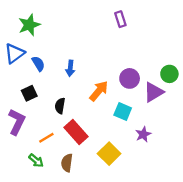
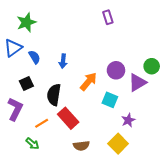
black semicircle: (60, 106) -> (54, 95), size x1.5
yellow square: (109, 154) -> (118, 144), moved
brown semicircle: (67, 163) -> (81, 146), moved, turned -105

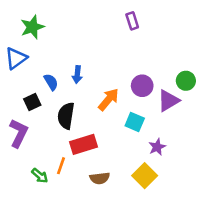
blue semicircle: (35, 57) -> (51, 82), moved
red rectangle: (68, 118) -> (83, 144), turned -65
orange line: (42, 123) -> (61, 166), moved, turned -40

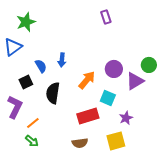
red rectangle: (83, 144) -> (88, 116), moved
orange line: (61, 166) -> (33, 123), moved, turned 32
yellow square: (145, 176) -> (116, 141), turned 30

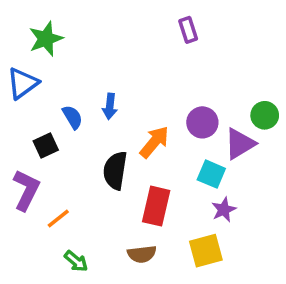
black semicircle: (53, 93) -> (115, 170), moved
cyan square: (108, 98) -> (211, 174), moved
red rectangle: (88, 116) -> (156, 206), turned -60
green arrow: (32, 141) -> (76, 261), moved

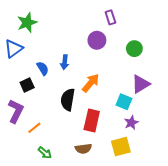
green circle: (265, 115) -> (134, 49), moved
purple circle: (202, 122) -> (97, 40), moved

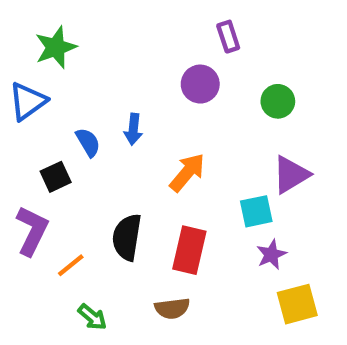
black semicircle: (68, 100) -> (127, 237), moved
cyan square: (124, 102) -> (256, 211), turned -35
yellow square: (121, 147) -> (297, 304), moved

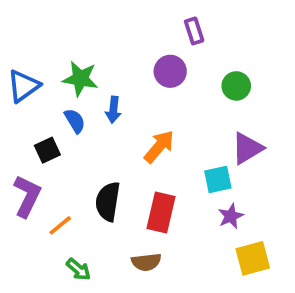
green star: (56, 47) -> (80, 79), moved, turned 30

